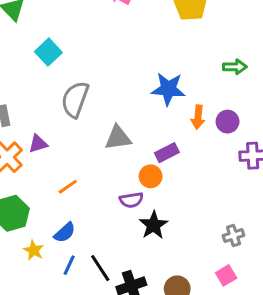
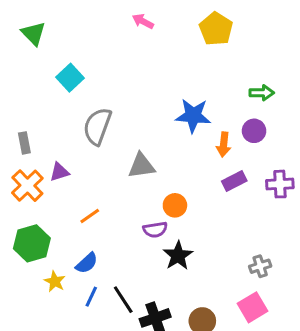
purple circle: (228, 122) -> (254, 131), moved
purple rectangle: (167, 153) -> (234, 181), moved
pink square: (226, 275) -> (253, 307), size x1.4

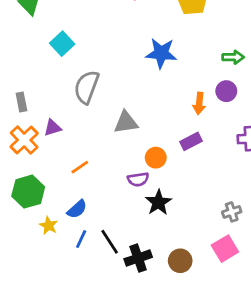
blue star: (193, 116) -> (161, 53), moved
purple rectangle: (234, 181) -> (191, 141), moved

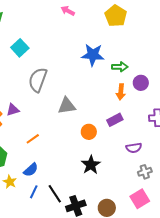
green arrow: (233, 57) -> (120, 67), moved
purple semicircle: (138, 179) -> (134, 148), moved

